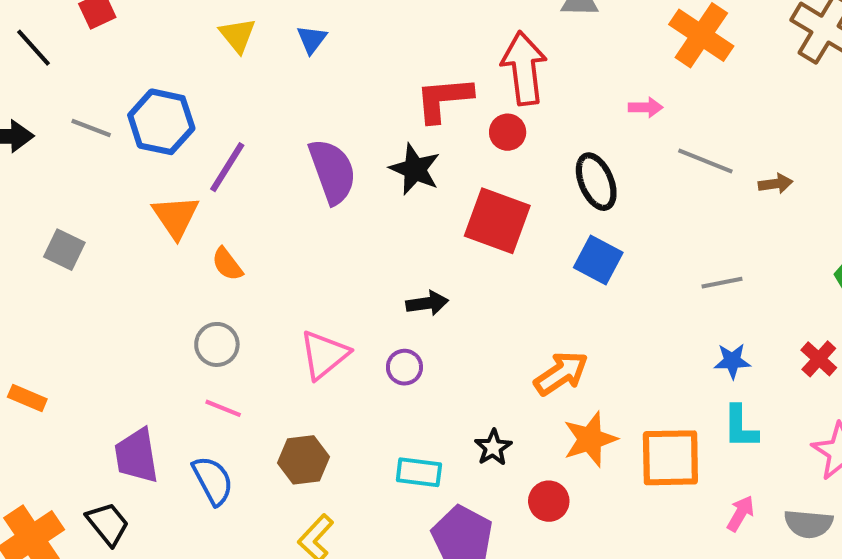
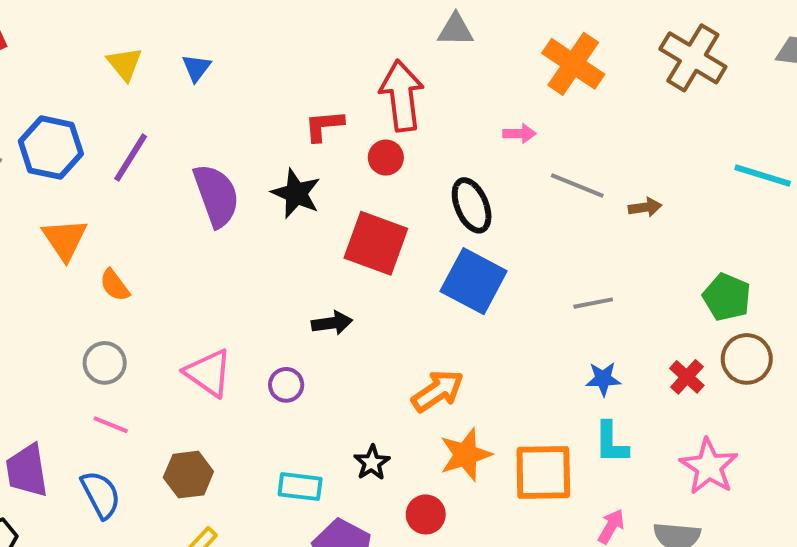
red L-shape: (444, 99) -> (324, 126), size x0.7
purple line: (227, 167) -> (131, 158), moved
blue square: (598, 260) -> (474, 281), size x1.4
black arrow: (427, 303) -> (332, 323), moved
pink triangle: (324, 355) -> (208, 373), turned -46

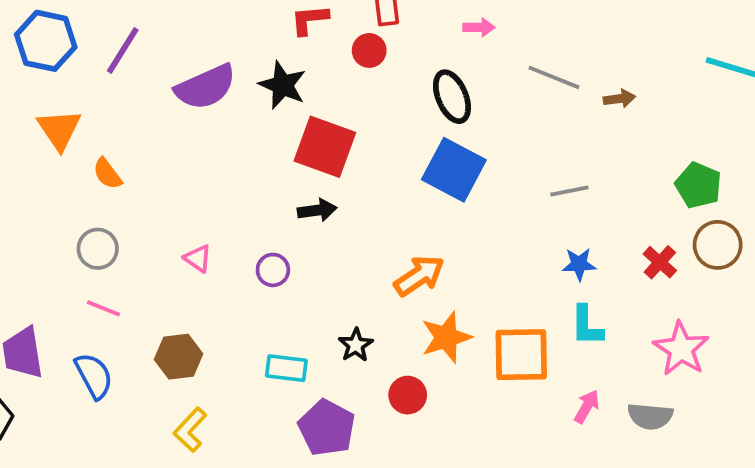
pink arrow: (519, 134) -> (479, 27), moved
purple semicircle: (216, 195) -> (206, 87), turned 86
red square: (376, 243) -> (325, 147), moved
pink triangle: (208, 373) -> (198, 258), size x0.6

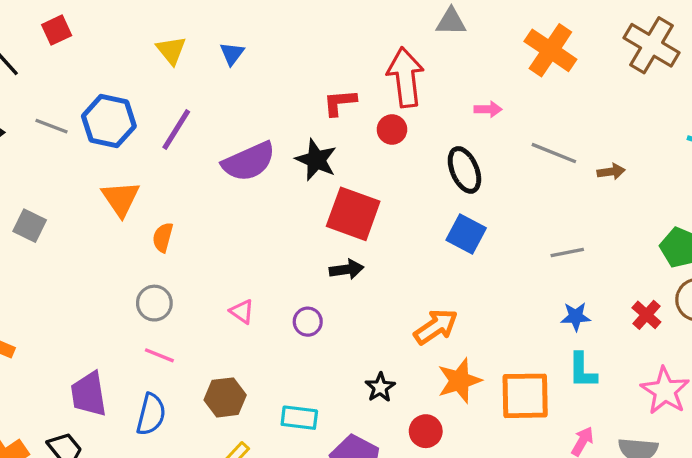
blue square: (454, 170) -> (466, 234), size x0.7
orange semicircle: (107, 174) -> (163, 237), turned 52
cyan rectangle: (286, 368) -> (299, 418), moved
blue semicircle: (94, 376) -> (151, 414), turned 42

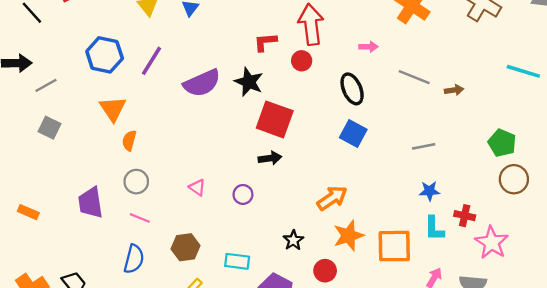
gray line: (52, 126) -> (46, 85), moved, turned -50
orange semicircle: (163, 237) -> (129, 141), moved
red cross: (646, 315) -> (465, 216), moved, turned -30
purple trapezoid: (89, 394) -> (91, 203), moved

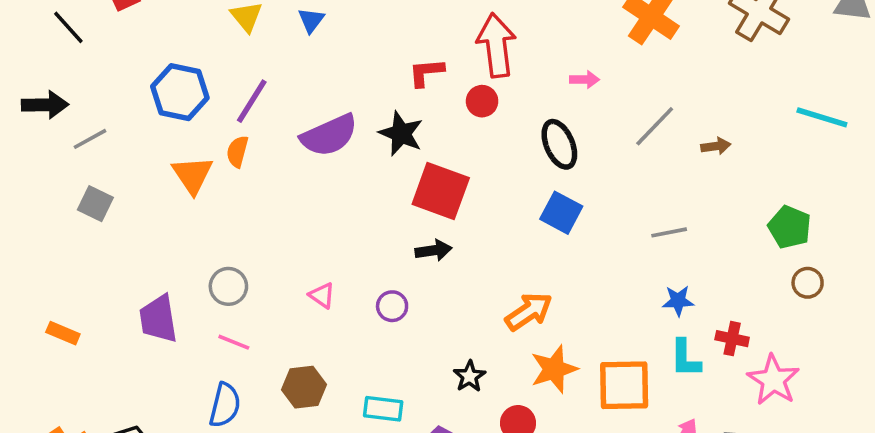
gray line: (414, 77) -> (655, 126), turned -68
orange semicircle: (129, 141) -> (237, 151), moved
brown circle: (514, 179) -> (808, 283), size x0.7

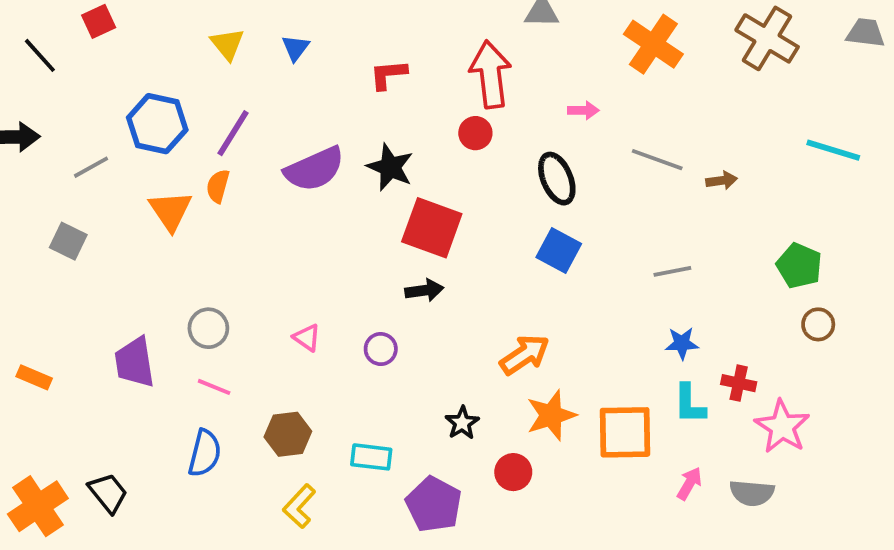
red L-shape: (426, 72) -> (388, 74), moved
gray line: (655, 126) -> (657, 160), turned 66
gray line: (90, 139) -> (91, 167), moved

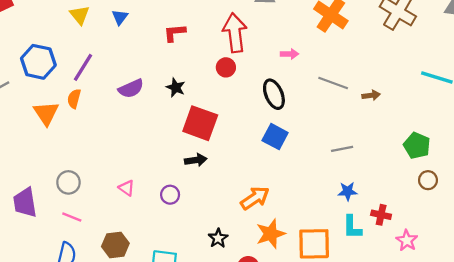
black star: (390, 167) -> (176, 87), size x0.7
purple semicircle: (314, 169) -> (131, 89), size x0.7
pink star: (782, 427) -> (407, 240), size x0.7

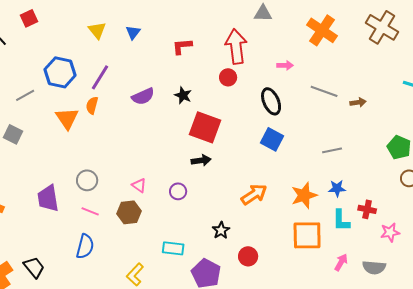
orange star: (271, 234) -> (304, 195), moved
pink star: (407, 240) -> (390, 232), turned 30
brown hexagon: (115, 245) -> (129, 212), moved

